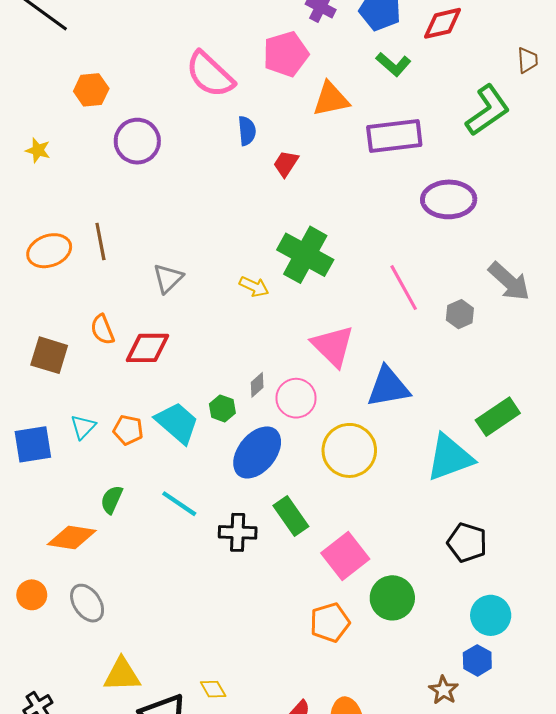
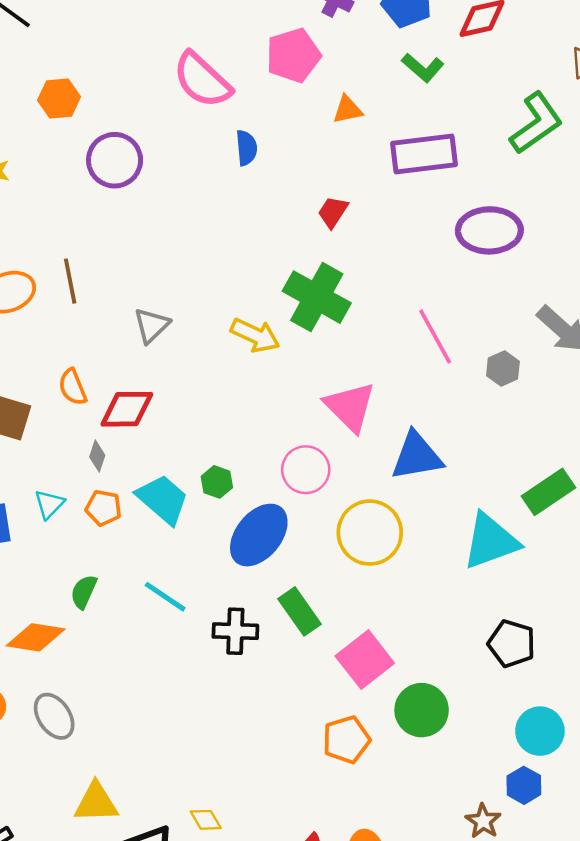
orange triangle: (331, 99) -> (348, 110), size x0.7
red trapezoid: (286, 164) -> (333, 212), moved
yellow arrow: (254, 287) -> (255, 335), size x1.4
gray diamond: (257, 385) -> (97, 456), moved, turned -30

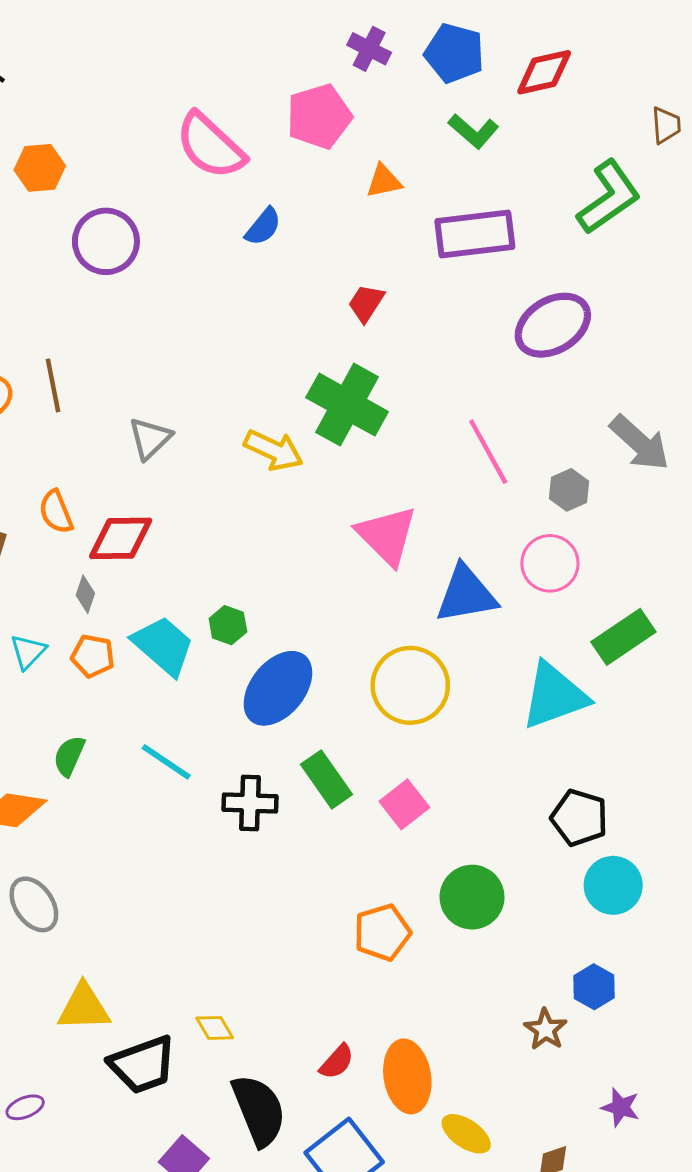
blue semicircle: (246, 148) -> (263, 227), turned 44
purple ellipse: (489, 230) -> (553, 325), turned -30
pink circle: (306, 470) -> (550, 563), moved
pink square: (365, 660) -> (404, 804), moved, size x0.7
cyan circle: (540, 731) -> (613, 885), moved

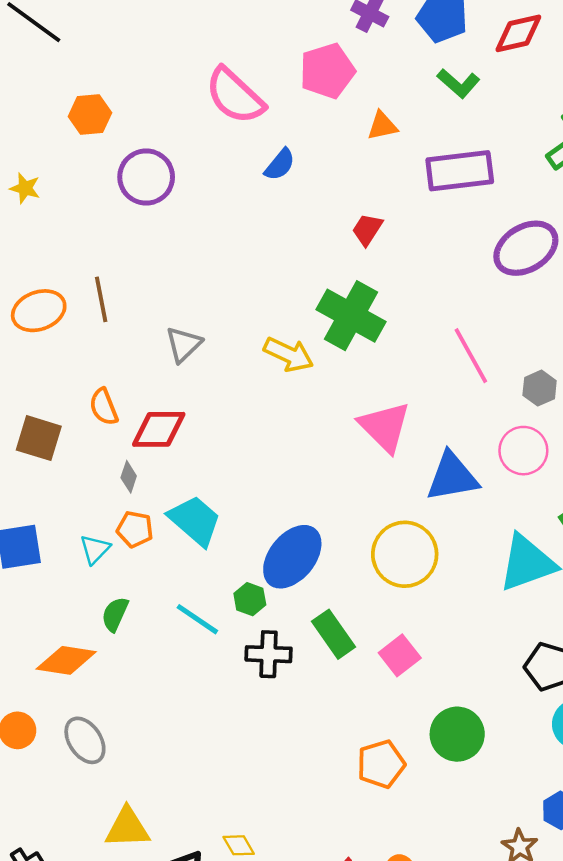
green hexagon: (228, 625) -> (250, 599), moved
cyan triangle: (28, 652) -> (95, 549), moved

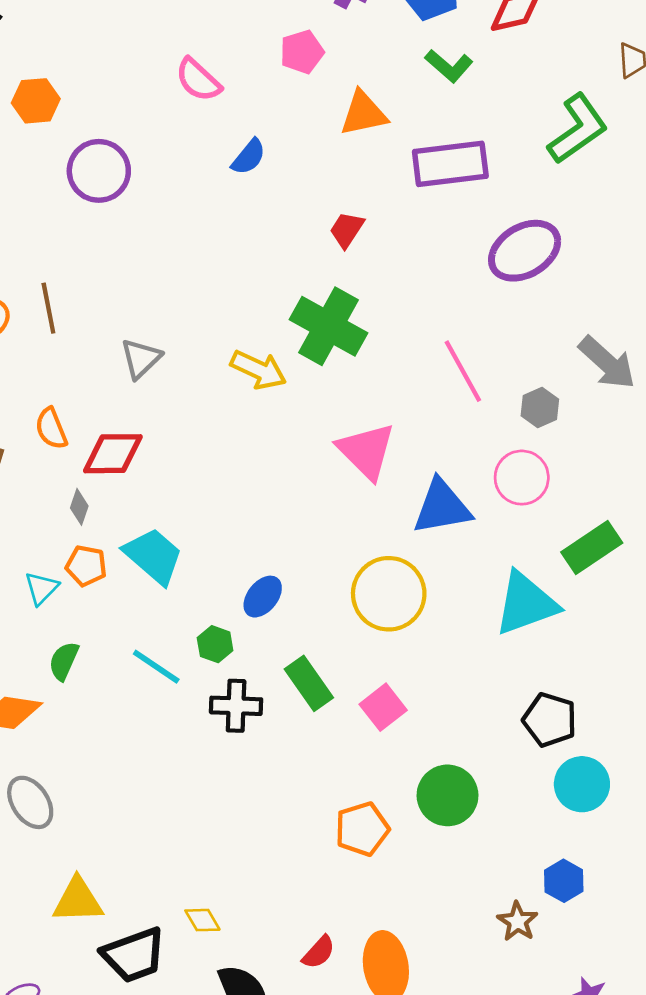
pink pentagon: (327, 71) -> (302, 52), size x0.7
pink semicircle: (235, 96) -> (198, 80), size x0.7
orange triangle: (382, 126) -> (363, 113), size x1.4
blue ellipse: (292, 557) -> (263, 597), size x0.6

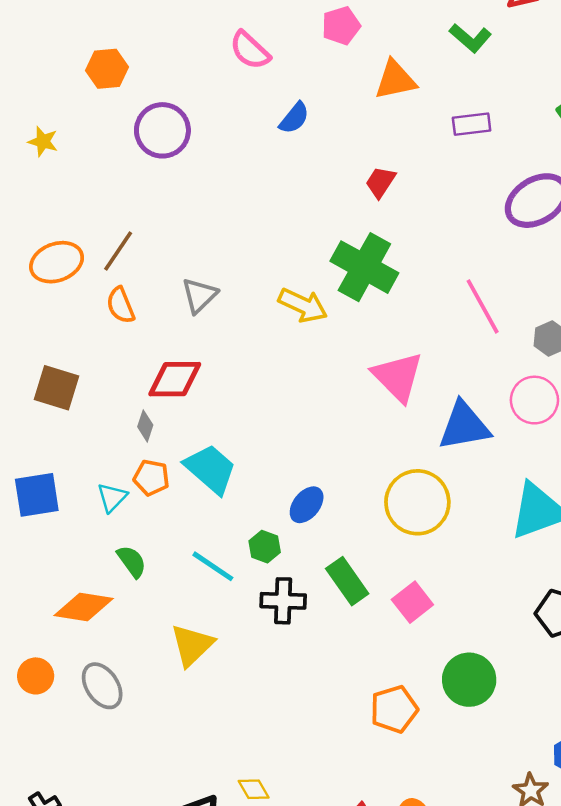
purple rectangle: (450, 164) -> (472, 124), size x0.6
brown line: (48, 308) -> (118, 251), turned 45
orange semicircle: (51, 429) -> (121, 305), moved
green semicircle: (64, 661) -> (132, 561), turned 120
yellow triangle: (78, 900) -> (192, 645), moved, turned -42

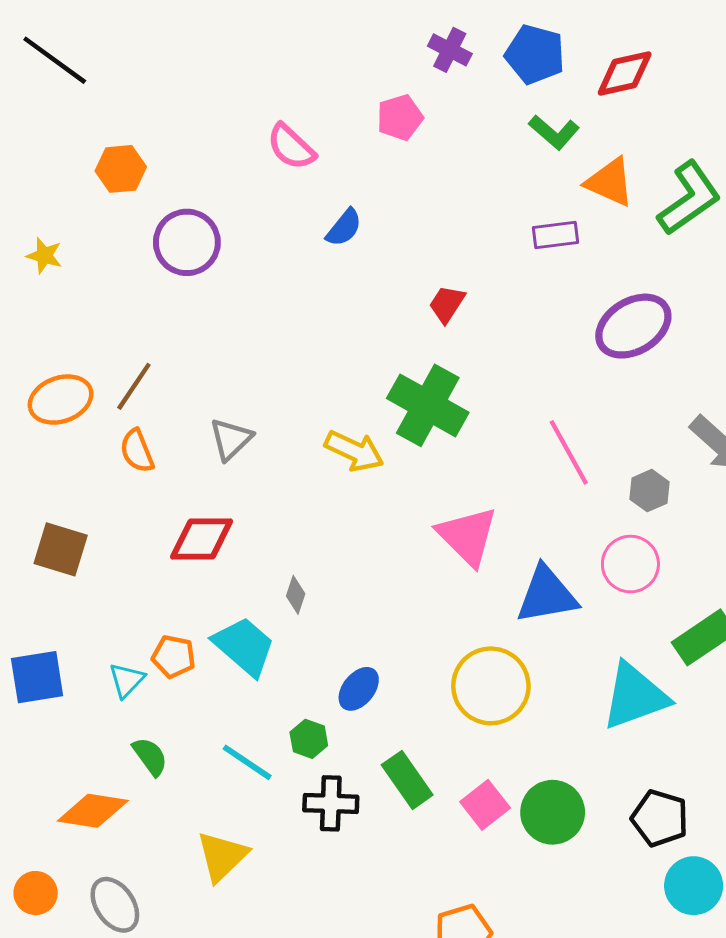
orange triangle: (395, 80) -> (610, 182), moved, turned 36
gray diamond: (145, 426) -> (296, 595), moved
green circle: (469, 680) -> (553, 812), moved

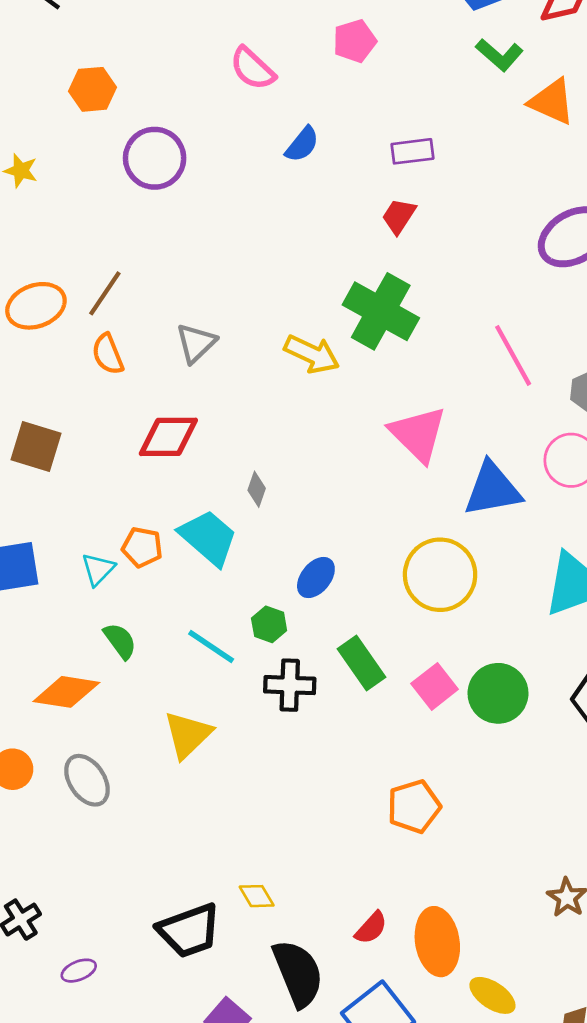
purple rectangle: (556, 235) -> (412, 151), moved

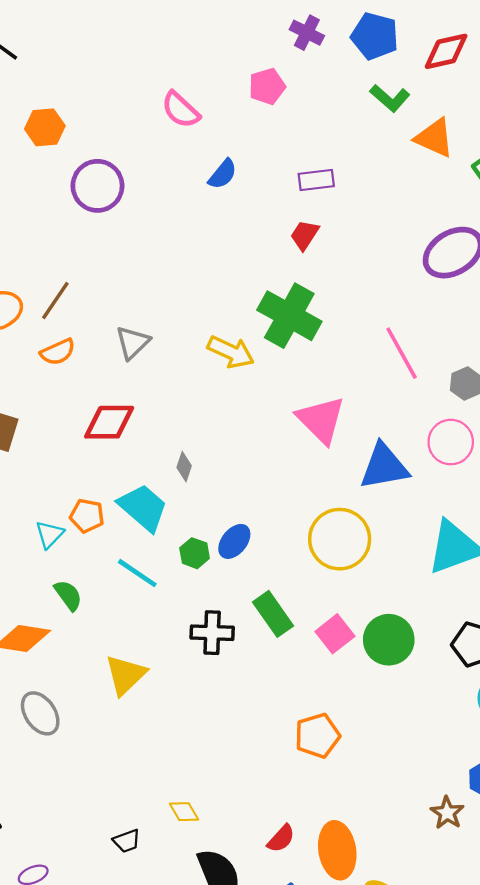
orange semicircle: (108, 354) -> (58, 352), turned -92
green hexagon: (269, 624) -> (195, 553), moved
cyan line: (211, 646) -> (137, 573), moved
black trapezoid: (189, 931) -> (127, 841), size x0.5

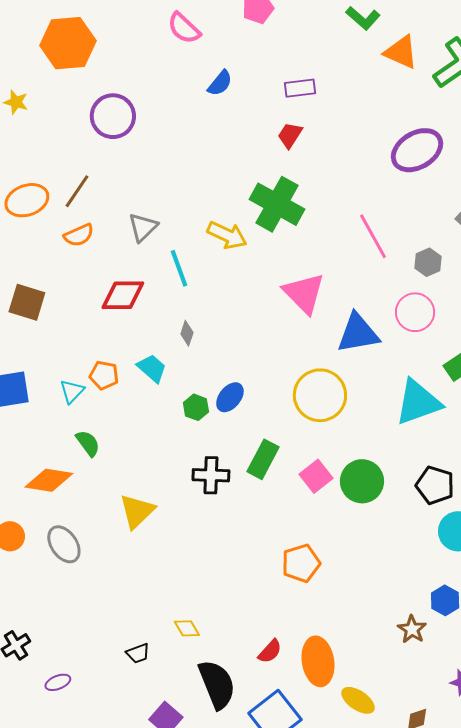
orange hexagon: (45, 127) -> (68, 43), size x1.6
purple circle: (97, 186) -> (113, 116), moved
cyan trapezoid: (143, 508) -> (152, 368), size x0.7
cyan line: (137, 573) -> (179, 268), moved, turned 36
green rectangle: (273, 614) -> (263, 459), turned 63

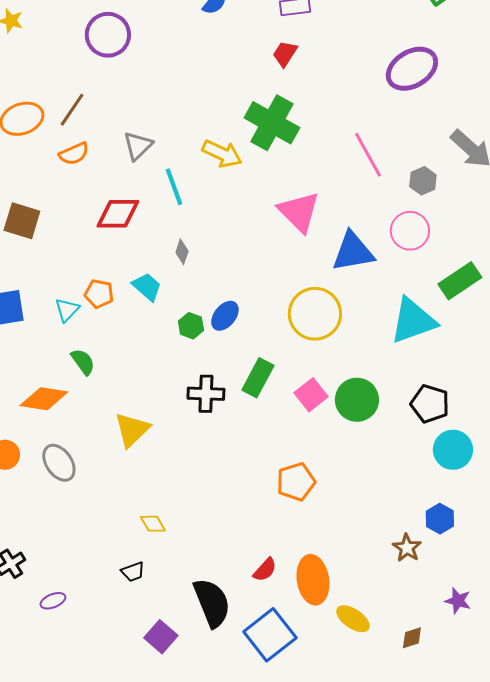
yellow diamond: (187, 628) -> (153, 524), moved

